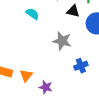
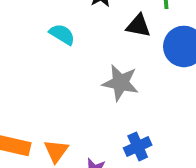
blue cross: (81, 66) -> (138, 146), moved

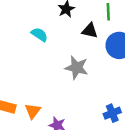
blue cross: (138, 146) -> (112, 113), moved

